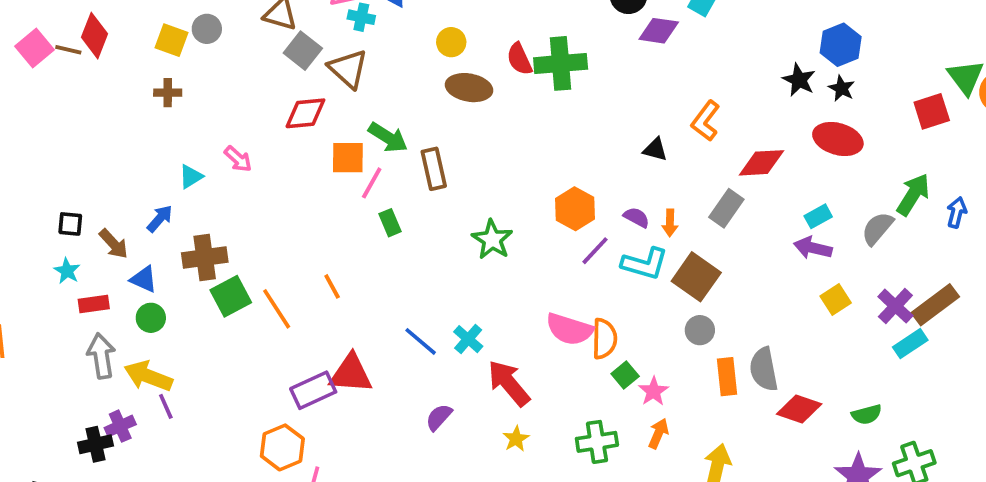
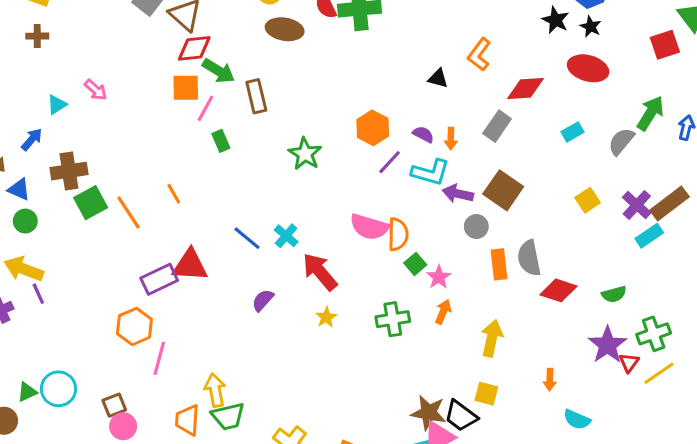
red diamond: (305, 113) -> (194, 48), moved
purple arrow: (813, 248) -> (458, 194), moved
brown square: (696, 277) -> (503, 190), moved

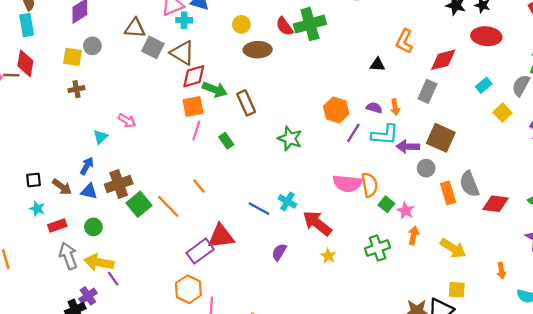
pink line: (205, 108) -> (196, 131), moved
blue triangle: (19, 189) -> (89, 191), moved
yellow square: (588, 200) -> (502, 113), moved
yellow arrow: (492, 338) -> (453, 248), turned 120

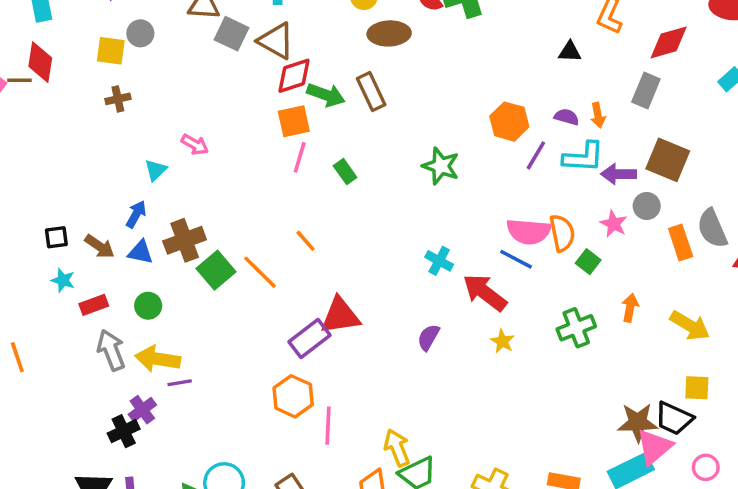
brown rectangle: (246, 103) -> (371, 92), moved
blue line: (259, 209) -> (516, 259), moved
pink star: (406, 211) -> (614, 224), moved
purple line: (113, 279) -> (180, 383), turned -63

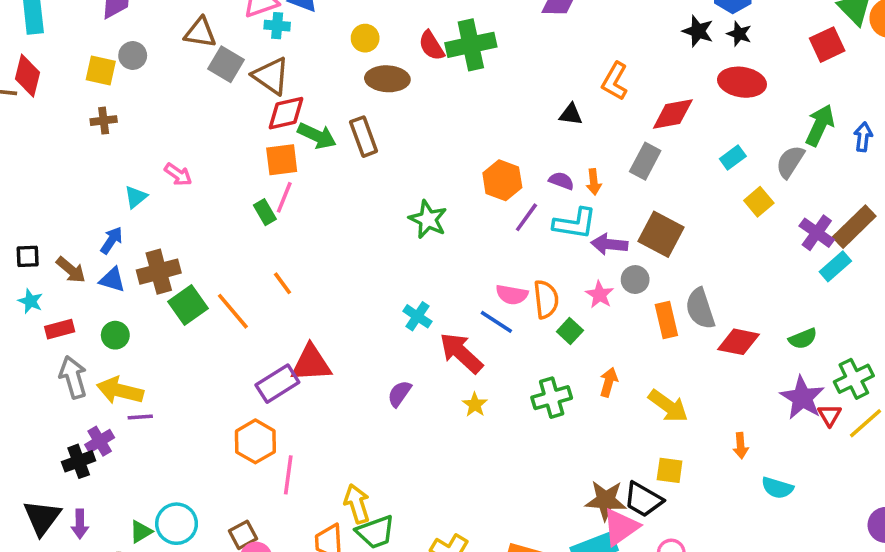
green rectangle: (345, 172) -> (265, 212), moved
pink semicircle: (529, 232) -> (512, 295), size x0.7

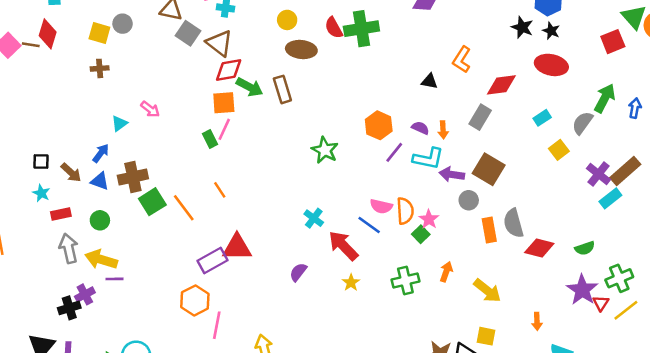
pink star: (600, 295) -> (429, 219), moved

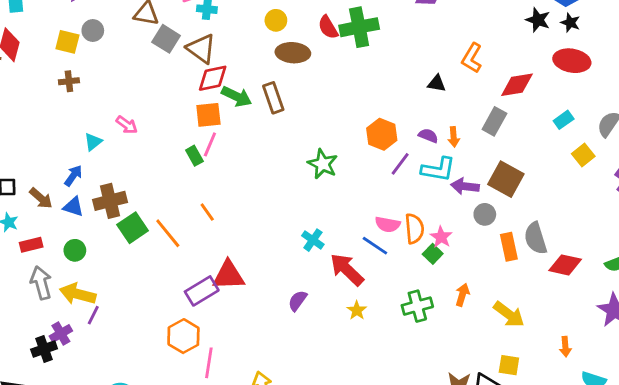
purple line: (115, 279) -> (93, 315), turned -60

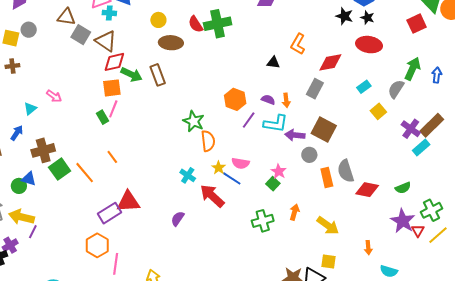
blue triangle: (73, 207) -> (29, 179), moved
orange semicircle: (414, 229) -> (208, 141), moved
yellow star: (357, 310) -> (219, 168), moved

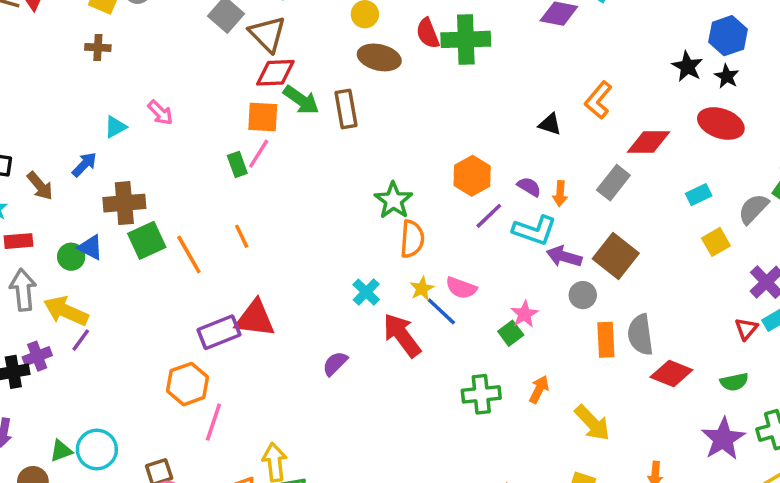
red triangle: (418, 231) -> (746, 329), moved

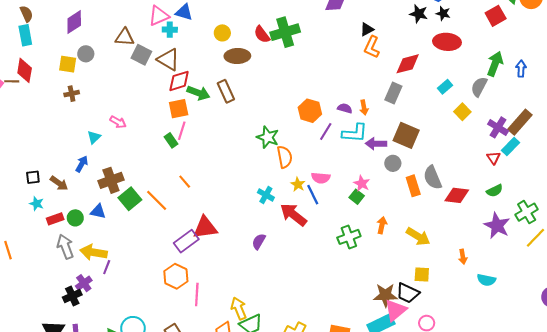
black triangle: (550, 124) -> (367, 29), moved, turned -32
green circle: (71, 257) -> (75, 218), moved
blue line: (441, 311) -> (313, 195), turned 36

